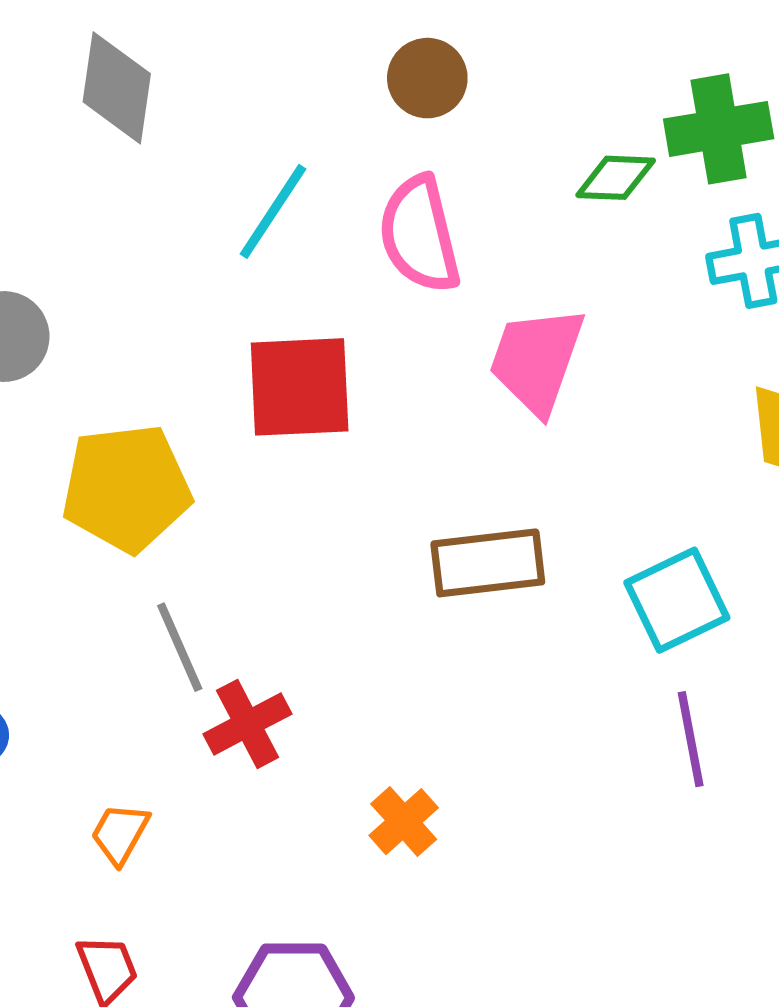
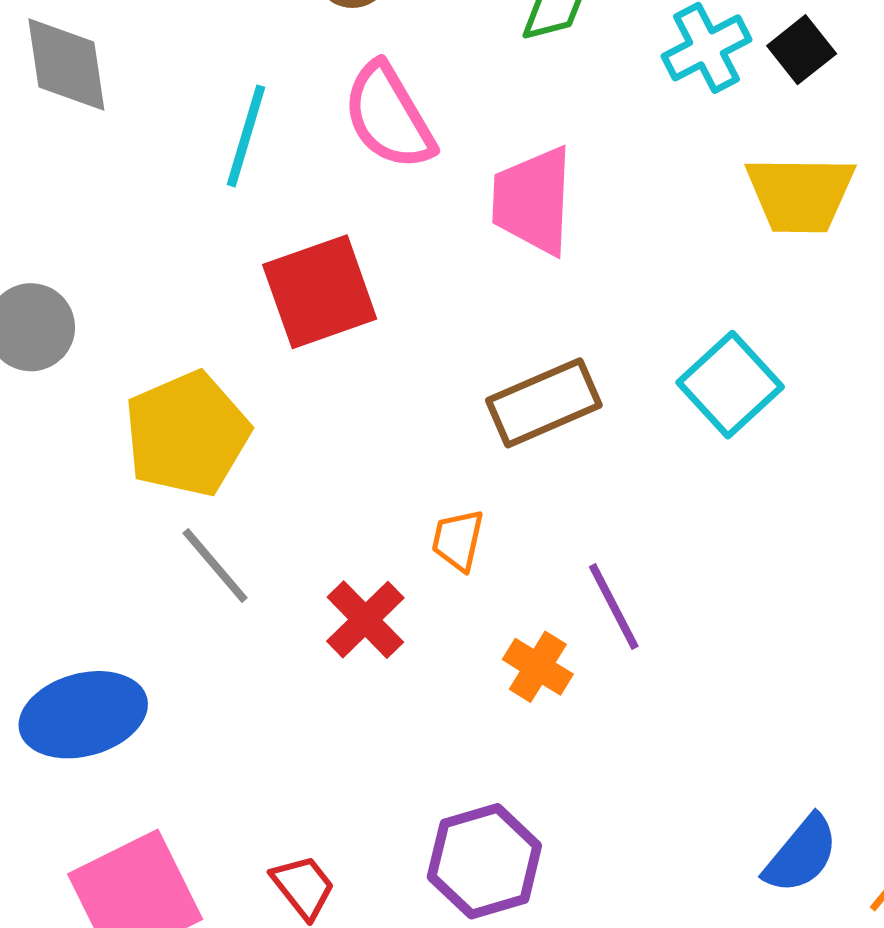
gray line: (180, 647) -> (215, 565), moved
purple line: (691, 739) -> (614, 607), moved
orange trapezoid: (120, 834) -> (458, 540), moved

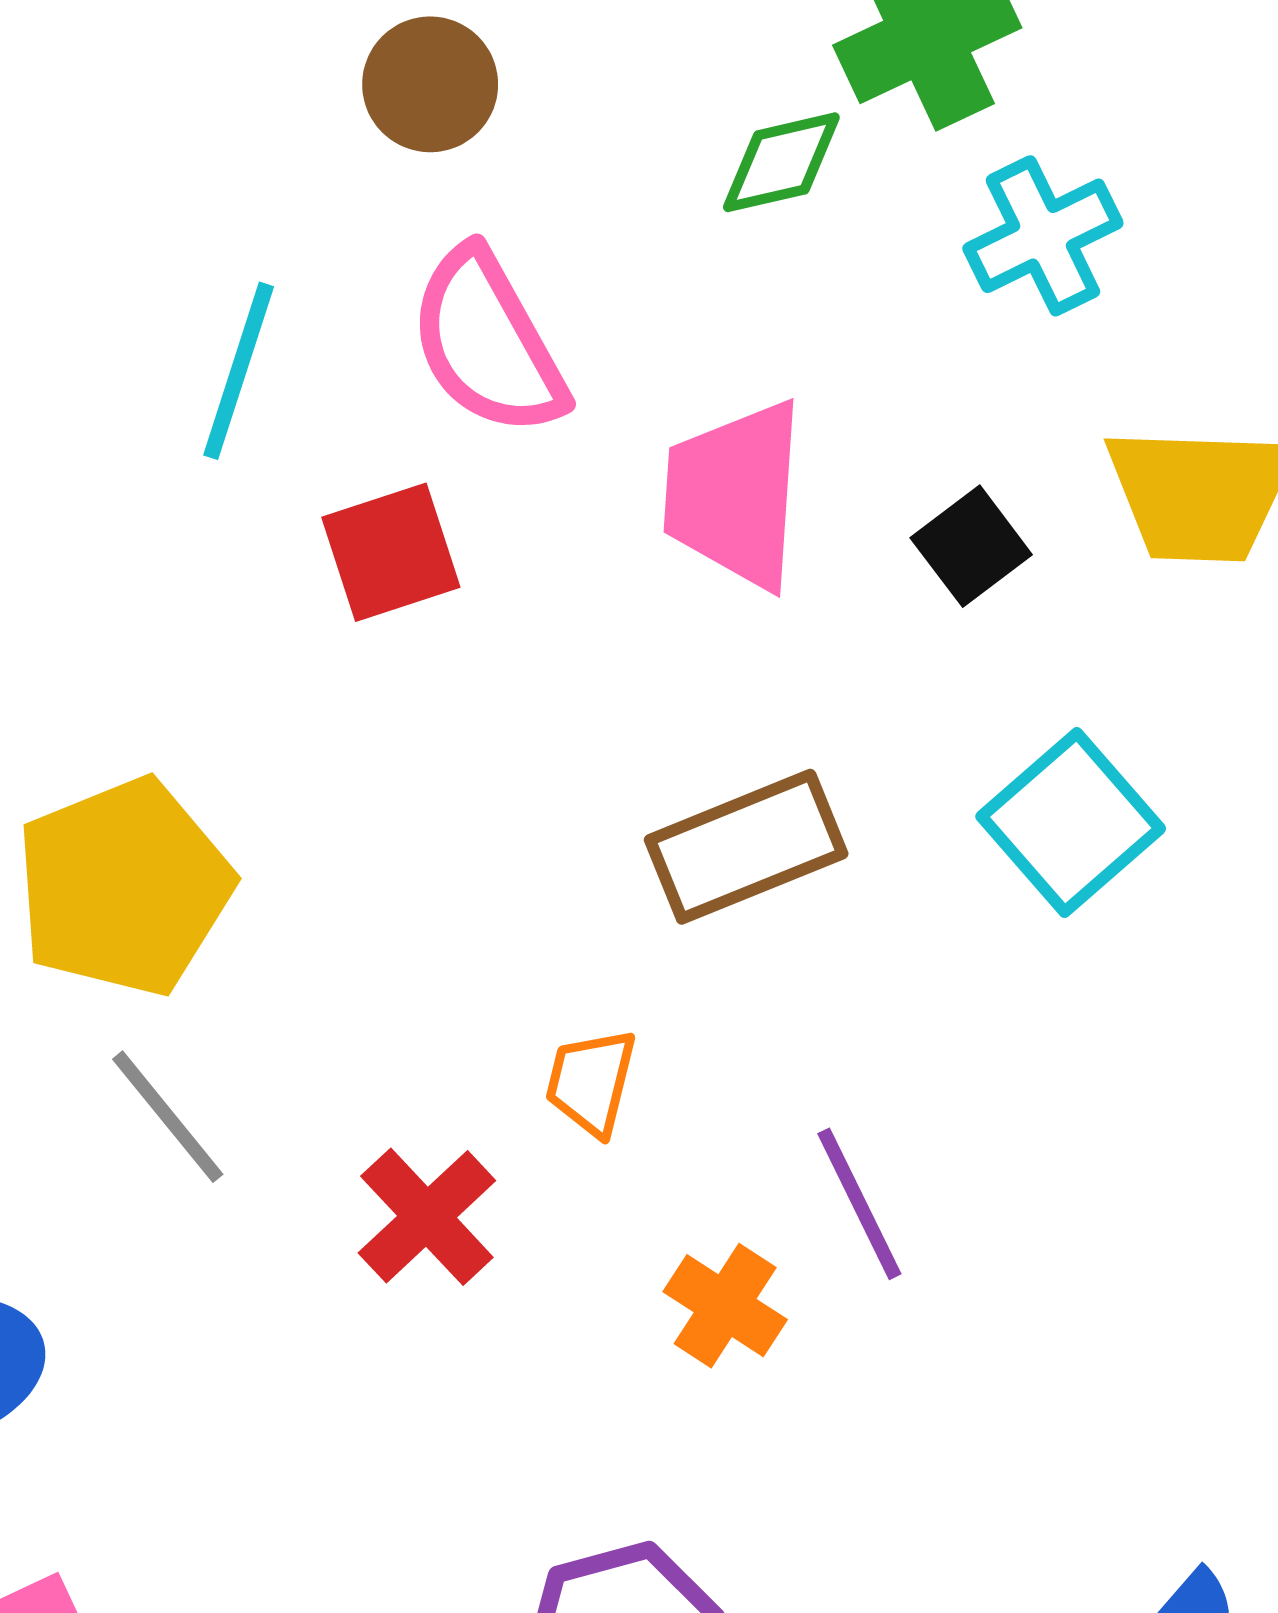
black square: (802, 50) -> (971, 546), moved
red square: (320, 292) -> (391, 552), moved, size x0.7

